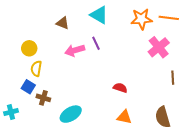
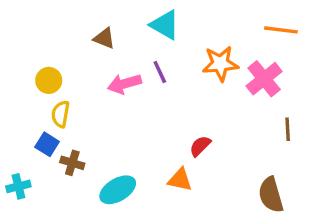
orange star: (141, 19) -> (220, 64), moved
red semicircle: (120, 88) -> (200, 146), turned -64
orange triangle: (124, 117) -> (180, 180), moved

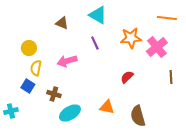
pink arrow: (124, 84) -> (67, 61), moved
red semicircle: (200, 146) -> (127, 77), moved
brown cross: (72, 163) -> (54, 94), moved
brown semicircle: (271, 195) -> (138, 116), moved

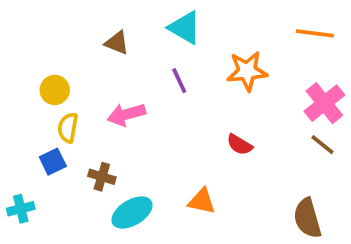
pink cross: (157, 47) -> (324, 103), moved
red semicircle: (127, 77) -> (240, 145), turned -104
brown line: (171, 77) -> (322, 145), turned -48
blue square: (28, 86) -> (53, 162), turned 32
brown semicircle: (138, 116) -> (307, 218), moved

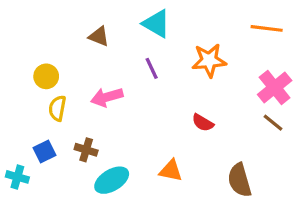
blue square: (53, 162) -> (45, 151), moved
cyan cross: (21, 209) -> (17, 177), turned 30
brown semicircle: (307, 218) -> (239, 180), moved

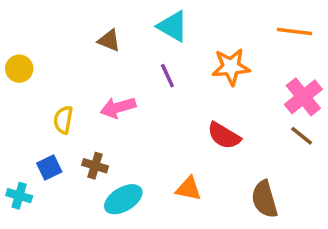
yellow circle: (46, 76) -> (19, 69), moved
red semicircle: (203, 123) -> (224, 136), size x1.4

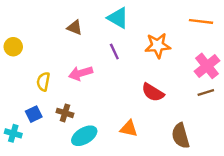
brown line: (302, 136) -> (206, 92), turned -56

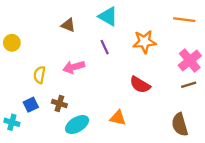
brown semicircle: (181, 136) -> (180, 125), moved

